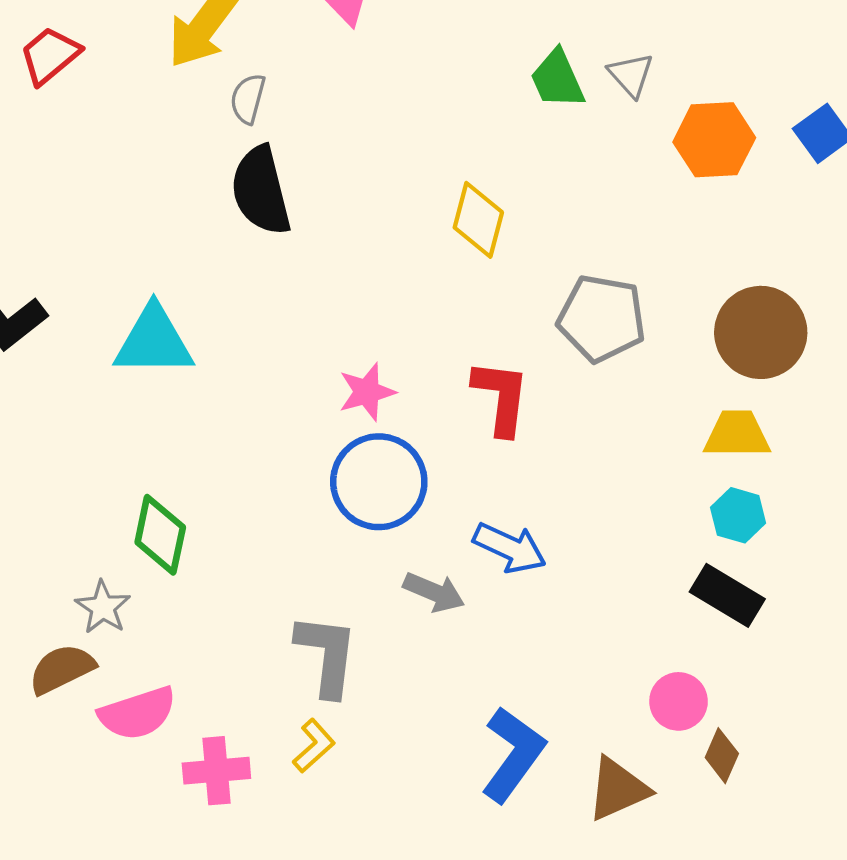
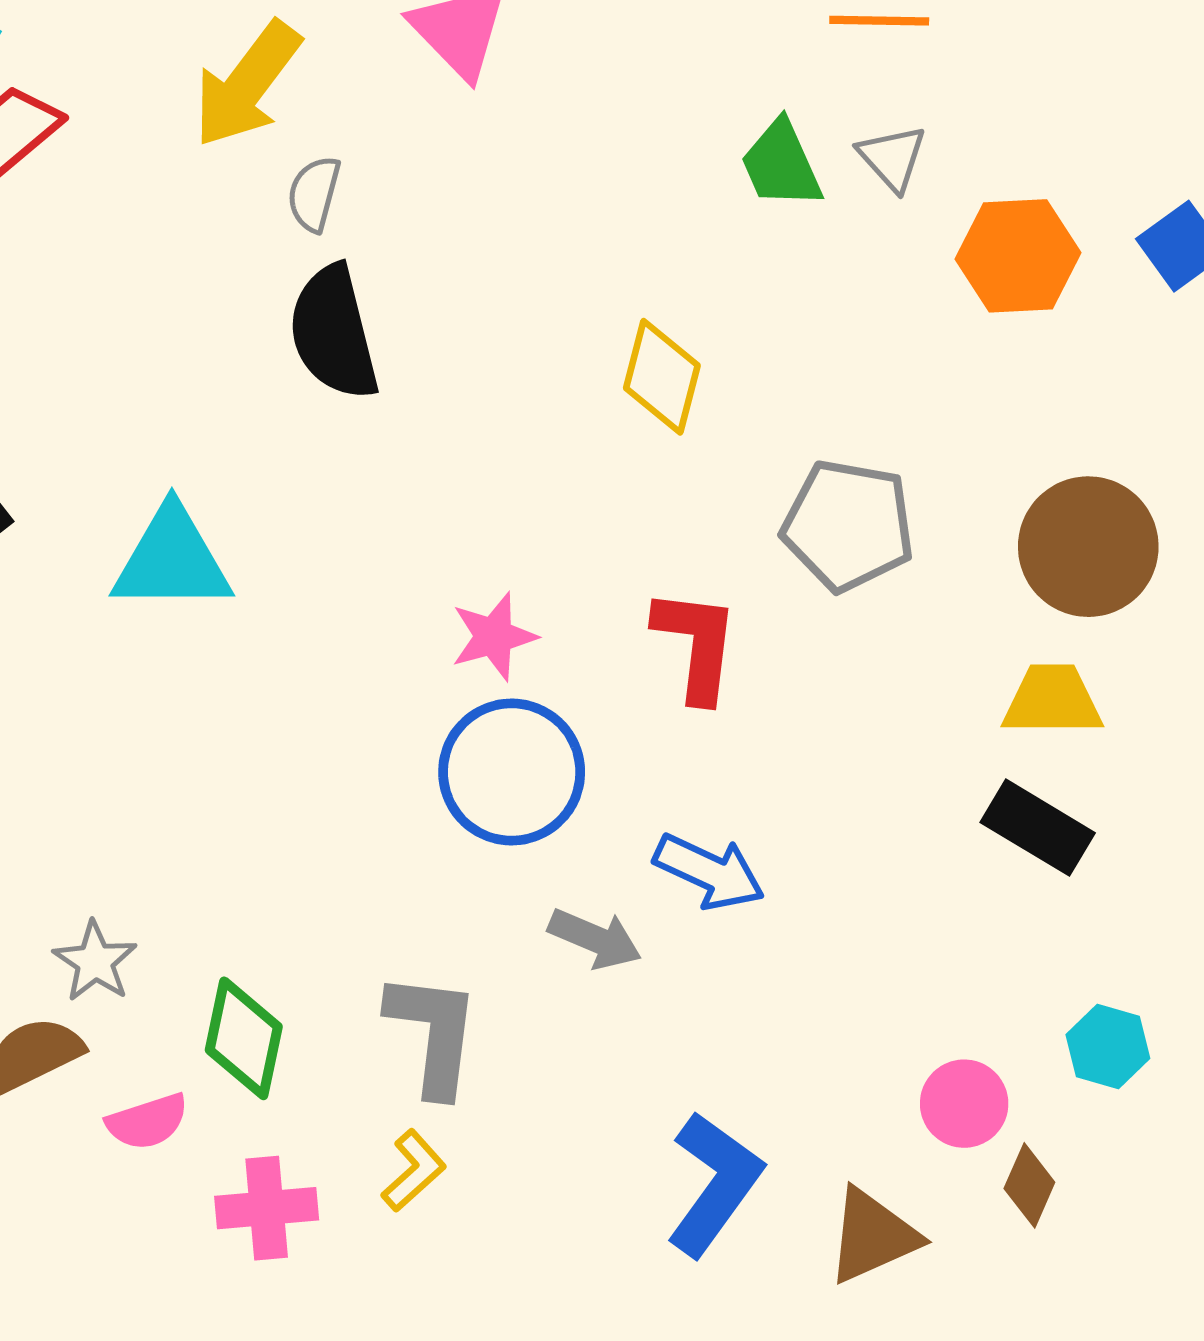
cyan hexagon: (738, 515) -> (1108, 1046), moved
green diamond: (160, 535) -> (244, 1038), moved
black rectangle: (727, 595) -> (1038, 828), moved
pink semicircle: (137, 713) -> (147, 1122), size x0.7

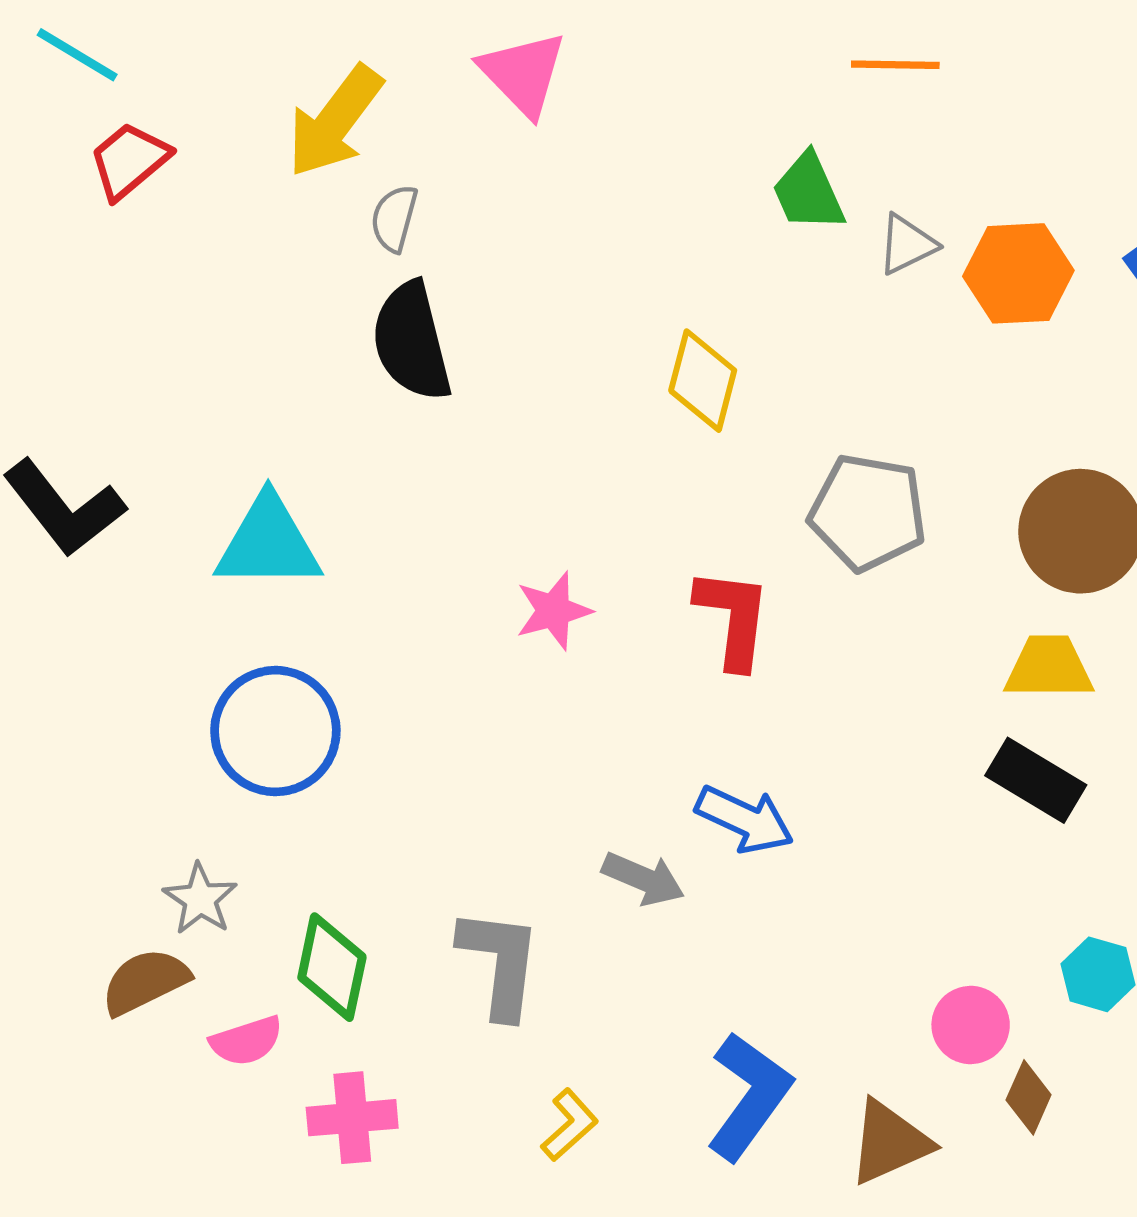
gray triangle: (892, 158) -> (907, 244), moved, turned 46
blue circle: (512, 772) -> (275, 731), moved
yellow L-shape: (414, 1171) -> (569, 1125), moved

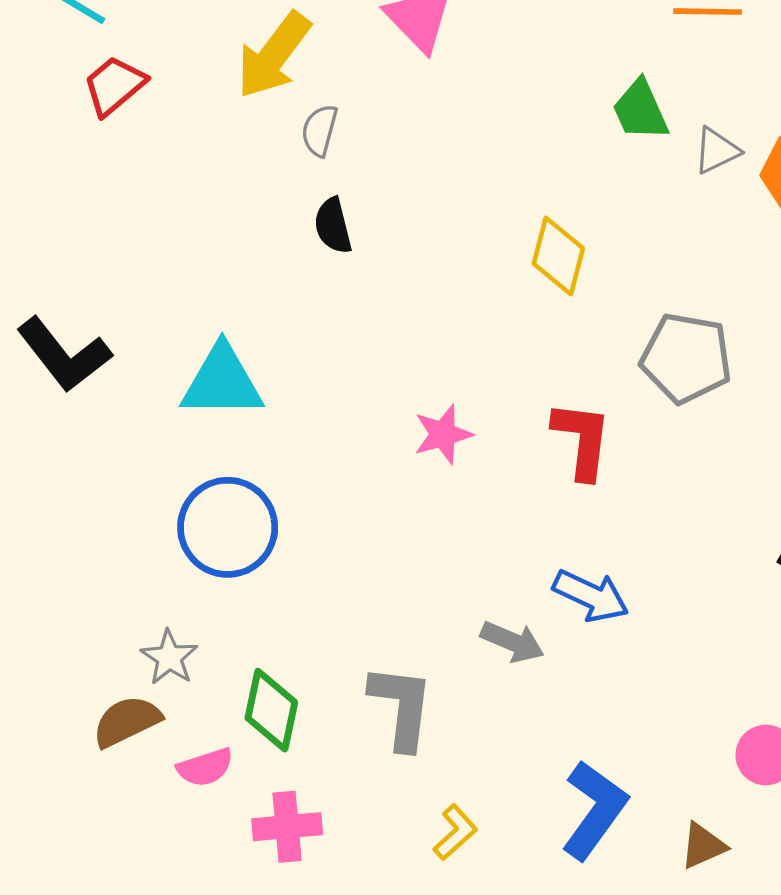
black semicircle: (412, 341) -> (333, 226), size x0.6
brown triangle: (889, 1142) -> (703, 846), size x0.7

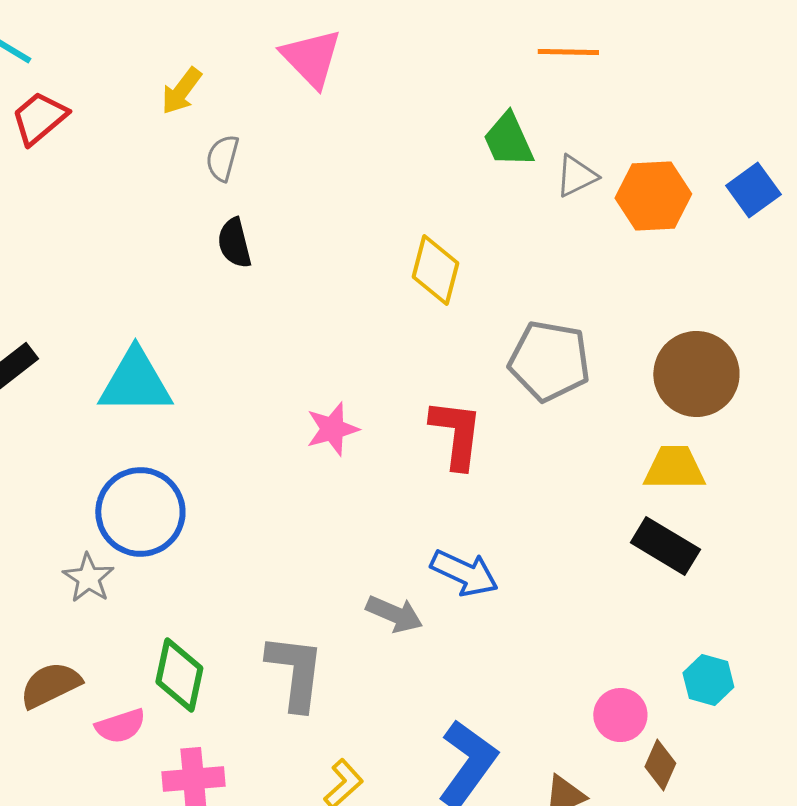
yellow arrow: (274, 55) -> (181, 91), size x0.6
gray star: (169, 657) -> (88, 578), moved

